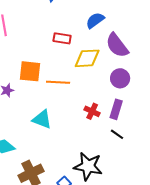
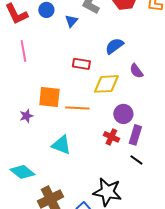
purple semicircle: (117, 45) -> (136, 71), size x0.6
purple circle: (120, 78) -> (123, 114), moved

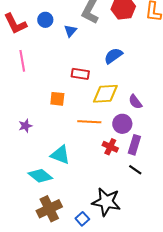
purple semicircle: (136, 71) -> (135, 102), moved
orange square: (49, 97) -> (57, 99), moved, size x0.7
orange line: (77, 108) -> (89, 122), moved
cyan diamond: (22, 172) -> (40, 176), moved

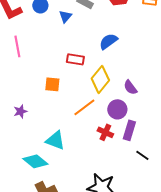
yellow diamond: (105, 94) -> (100, 79), turned -48
orange line: (89, 122) -> (84, 107), turned -40
black line: (135, 170) -> (142, 155), moved

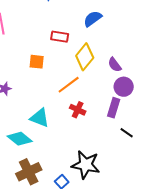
purple circle: (117, 109) -> (124, 87), moved
red cross: (105, 132) -> (78, 110), moved

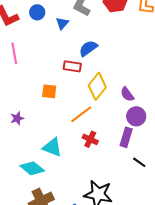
blue semicircle: (93, 19) -> (88, 48), moved

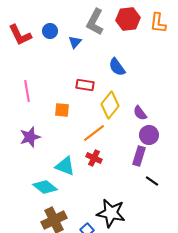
blue semicircle: (88, 48) -> (117, 67), moved, turned -90
pink line: (14, 53) -> (27, 91), moved
purple star: (17, 118) -> (30, 137), size x1.5
red cross: (90, 139) -> (94, 158), moved

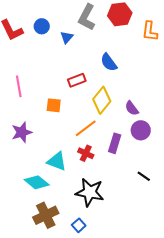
orange L-shape: (158, 23) -> (150, 31), moved
red rectangle: (85, 85) -> (77, 80), turned -30
purple rectangle: (139, 156) -> (115, 143), moved
black star: (111, 213) -> (90, 192), moved

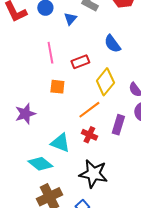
pink line: (19, 86) -> (50, 53), moved

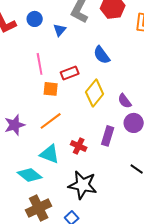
orange square: (57, 87) -> (51, 89), moved
orange line: (89, 110) -> (51, 121), moved

